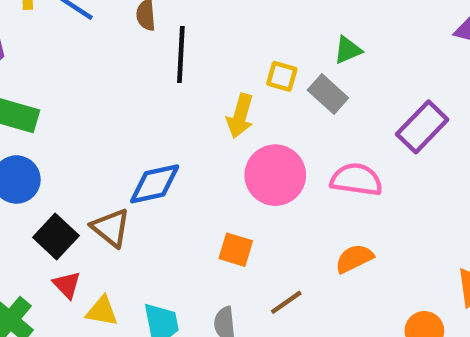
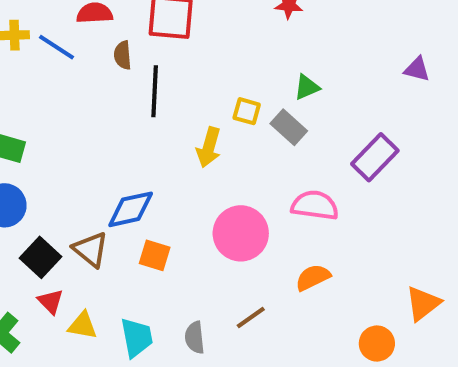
pink circle: (275, 175) -> (241, 233), moved
orange square: (236, 250) -> (155, 255), moved

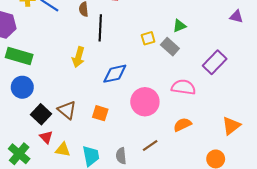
yellow square: (247, 111) -> (148, 38), turned -32
yellow arrow: (209, 147) -> (78, 57), moved
blue diamond: (131, 209) -> (115, 74), moved
orange triangle: (423, 303) -> (231, 126), moved

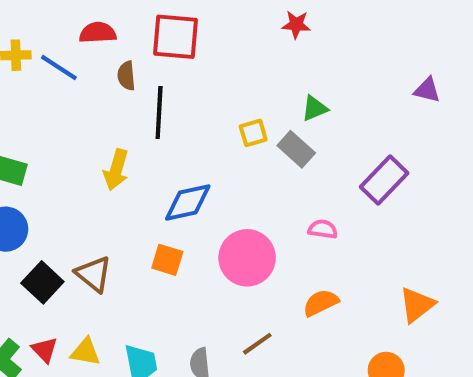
pink semicircle: (183, 87) -> (323, 229), size x0.6
orange square: (100, 113) -> (167, 260), moved
red triangle: (46, 137) -> (45, 350), moved

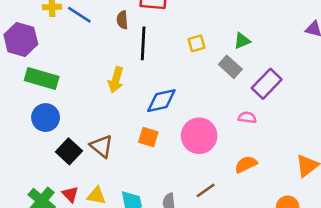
yellow square: (253, 133) -> (196, 43), moved
purple rectangle: (384, 180) -> (267, 84), moved

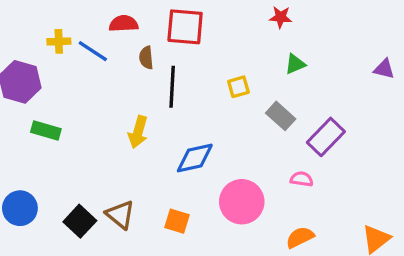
green triangle: (242, 41) -> (295, 64), moved
green rectangle: (42, 78) -> (46, 130), size x0.7
blue circle: (46, 118) -> (20, 208), moved
orange square: (148, 137) -> (177, 221), moved

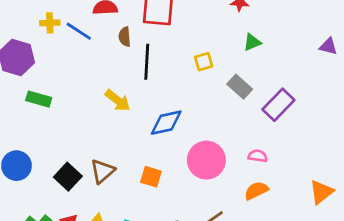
yellow arrow: (138, 132) -> (118, 100), turned -68
pink semicircle: (302, 179) -> (258, 156), moved
brown triangle: (120, 215) -> (102, 171), turned 40

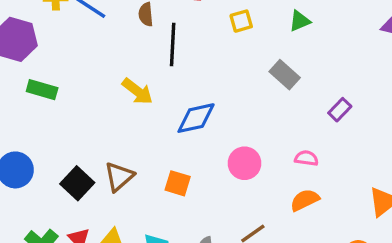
yellow square: (204, 62) -> (241, 21), moved
purple rectangle: (278, 105) -> (340, 110), moved, size x0.6
pink circle: (206, 160) -> (245, 163), size x0.7

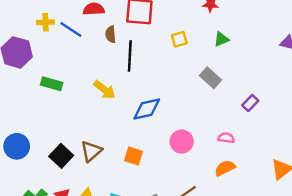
green rectangle: (42, 90) -> (52, 84), moved

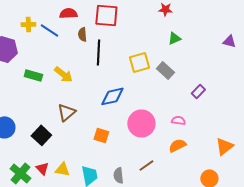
yellow square: (179, 39) -> (139, 62), moved, size x1.5
yellow arrow: (105, 90) -> (63, 74), moved
pink circle: (182, 142) -> (141, 123), size x1.4
brown triangle: (91, 151) -> (66, 112), moved

